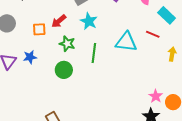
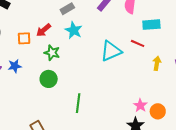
cyan rectangle: (167, 15) -> (151, 25), turned -48
cyan triangle: (126, 42) -> (111, 51), turned -30
green line: (94, 53) -> (78, 103), moved

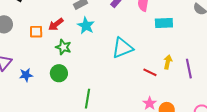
red line: (138, 43) -> (150, 72), moved
blue star: (15, 66) -> (26, 75), moved

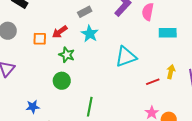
red line: (150, 72) -> (153, 82), turned -48
blue star: (26, 75) -> (33, 107), moved

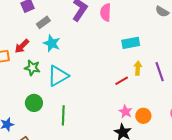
cyan rectangle: (168, 33) -> (131, 43), moved
cyan triangle: (126, 57) -> (58, 76), moved
green circle: (62, 81) -> (34, 103), moved

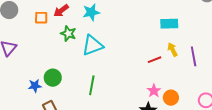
cyan star: (52, 43) -> (91, 12), turned 30
yellow arrow: (138, 68) -> (173, 50), turned -40
green circle: (34, 103) -> (53, 78), moved

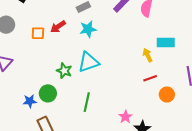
green star: (68, 33) -> (64, 71), moved
yellow arrow: (173, 50) -> (148, 55), moved
pink star: (154, 91) -> (125, 117), moved
orange circle: (171, 98) -> (167, 95), moved

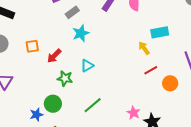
red arrow: (58, 27) -> (54, 56), moved
cyan triangle: (88, 62) -> (87, 66), size x0.6
green line: (87, 102) -> (93, 105), turned 48

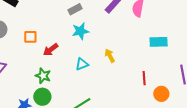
yellow arrow: (144, 48) -> (110, 56), moved
red line: (151, 70) -> (144, 78), turned -72
green star: (65, 78) -> (43, 76), moved

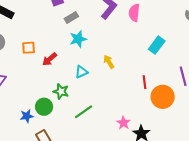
cyan rectangle: (159, 42) -> (157, 45), turned -48
green star: (43, 76) -> (61, 91), moved
orange circle: (161, 94) -> (163, 97), size x1.5

